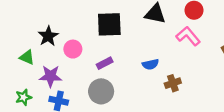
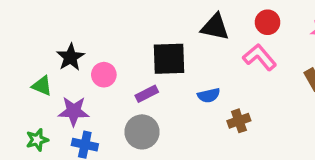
black square: (109, 24) -> (169, 59), moved

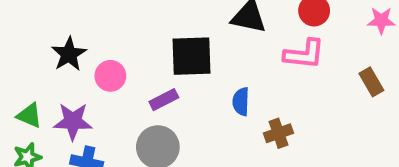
pink L-shape: (260, 57) -> (304, 54), turned 136
green triangle: (42, 86) -> (29, 115), moved
blue semicircle: (209, 95) -> (241, 102), turned 105

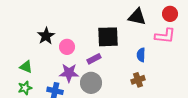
blue semicircle: (241, 102) -> (141, 55), moved
purple star: (73, 121) -> (69, 73), moved
brown cross: (278, 133) -> (138, 80), moved

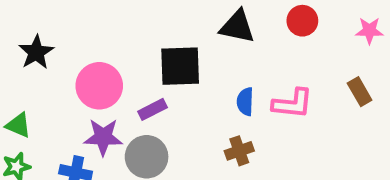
black star: (46, 36) -> (36, 52), moved
pink L-shape: (165, 36) -> (293, 104), moved
pink circle: (67, 47) -> (99, 86), size x1.5

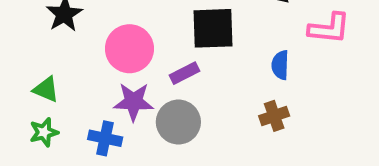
pink L-shape: (293, 104) -> (329, 28), moved

